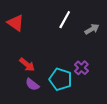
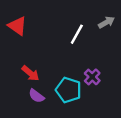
white line: (65, 20) -> (77, 34), moved
gray arrow: (92, 29) -> (106, 22), moved

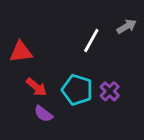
red triangle: (17, 26) -> (21, 52), moved, turned -42
cyan pentagon: (68, 90) -> (77, 90), moved

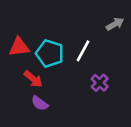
white line: (91, 41) -> (83, 51), moved
cyan pentagon: (77, 90) -> (50, 53), moved

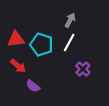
gray arrow: (115, 24) -> (70, 20), moved, turned -32
red arrow: (33, 79) -> (18, 66), moved

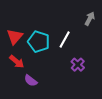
gray arrow: (70, 20) -> (90, 19), moved
red triangle: (16, 39) -> (15, 37), turned -42

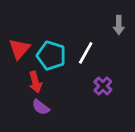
gray arrow: (90, 19) -> (119, 25), turned 152
red arrow: (17, 62) -> (35, 82), moved, turned 35

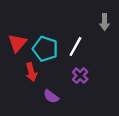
purple cross: (103, 86) -> (80, 76), moved
purple semicircle: (41, 107) -> (51, 96), moved

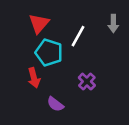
red triangle: (17, 43) -> (39, 24), moved
white line: (75, 46) -> (78, 36), moved

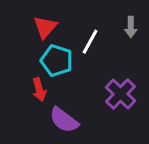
purple cross: (87, 82) -> (121, 94), moved, size x1.5
purple semicircle: (55, 104) -> (64, 120), size x1.5

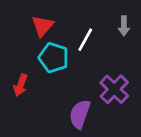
red arrow: (39, 90) -> (21, 85), moved, turned 35
purple semicircle: (64, 120) -> (80, 114), moved, turned 72

